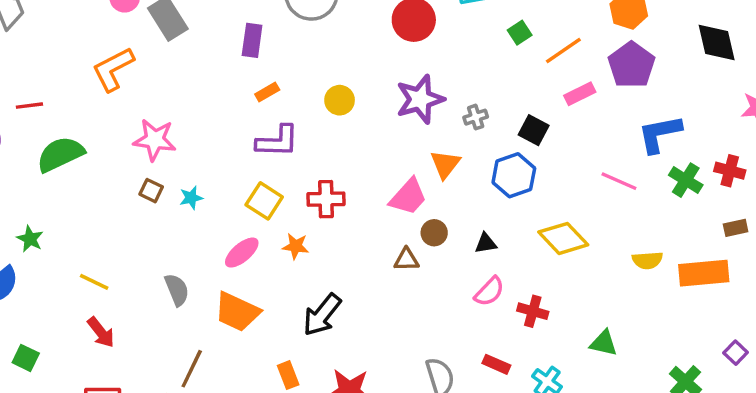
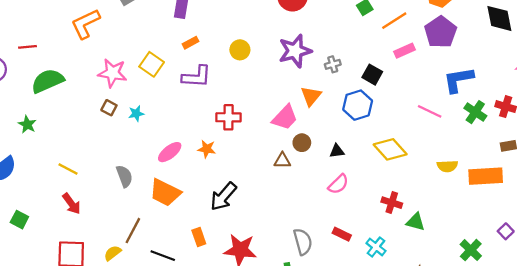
yellow square: (264, 201) -> (152, 64), moved
green star: (30, 239) -> (27, 124), moved
red cross: (533, 311) -> (392, 203), moved

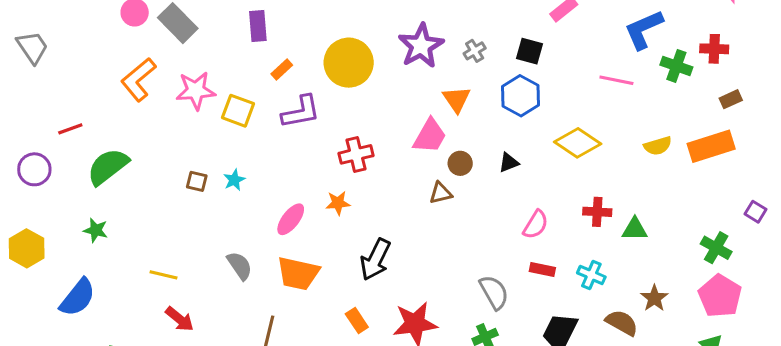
yellow circle: (240, 50) -> (349, 63), size x1.8
pink star: (112, 73) -> (196, 91), moved
pink semicircle: (338, 184) -> (536, 225), moved

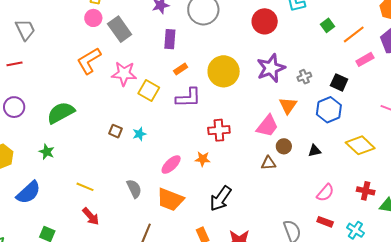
red line: (70, 129) -> (14, 64), moved

